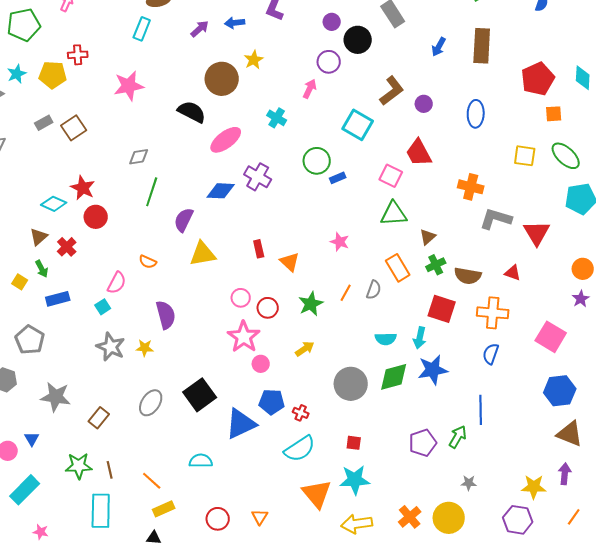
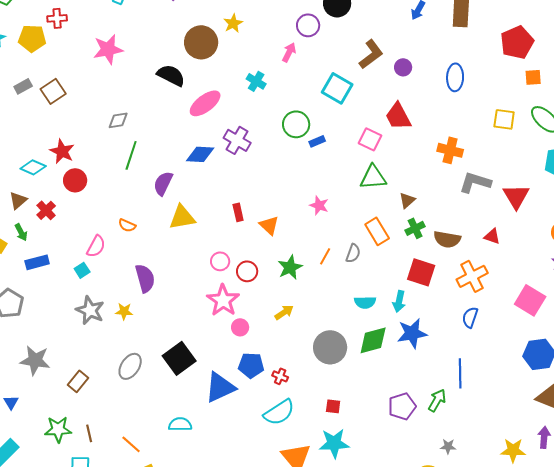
orange cross: (493, 313) -> (472, 276), turned -32

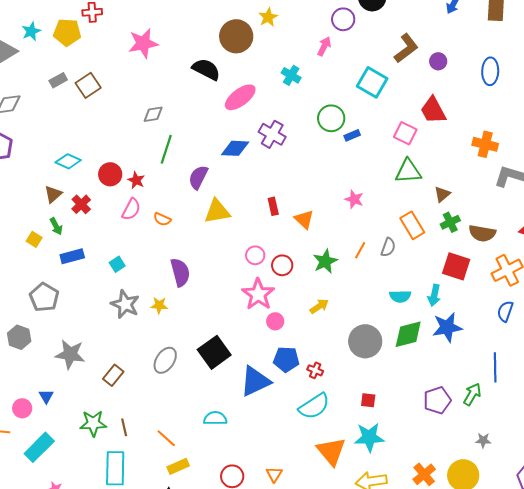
red star: (62, 151) -> (136, 180), moved, size x0.7
pink semicircle: (96, 246) -> (131, 209), moved

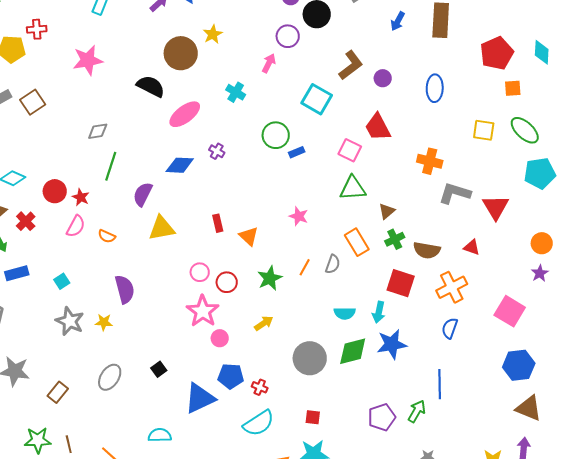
purple cross: (272, 134) -> (217, 151), size x0.6
black square: (214, 352) -> (159, 369), size x0.5

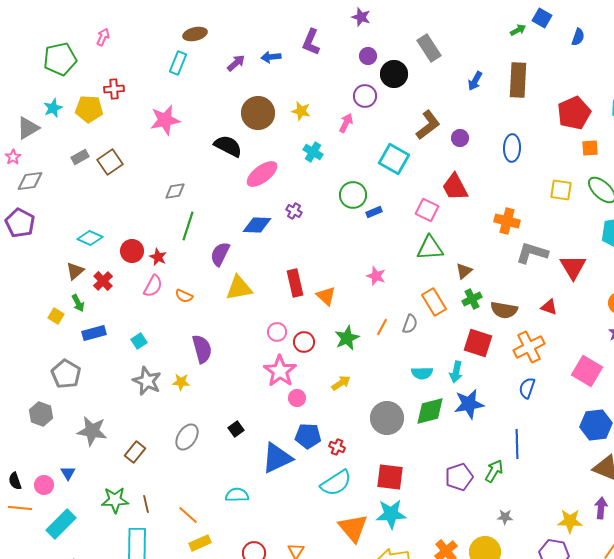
yellow star: (213, 34) -> (301, 111), moved, turned -30
red rectangle: (218, 223) -> (295, 283), size x1.5
red square: (313, 417) -> (390, 477), size x1.8

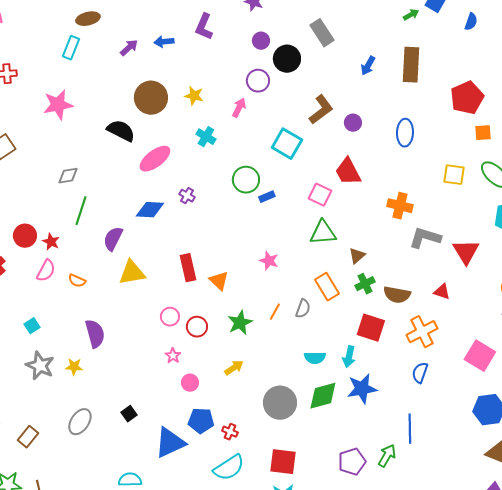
pink star: (280, 371) -> (173, 356), size x0.5

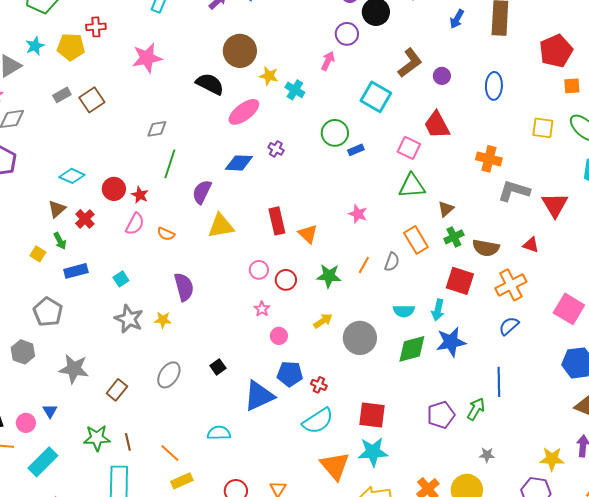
yellow star: (194, 96) -> (269, 76), moved
green star: (240, 323) -> (329, 276), turned 30
blue semicircle: (420, 373) -> (509, 326), turned 30
gray circle: (280, 403) -> (360, 338), moved

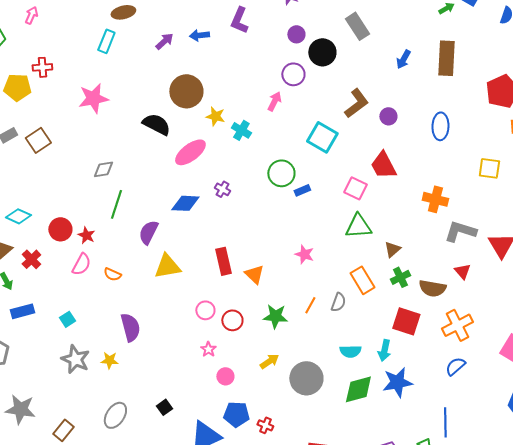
red triangle: (531, 245) -> (462, 271), moved, turned 30

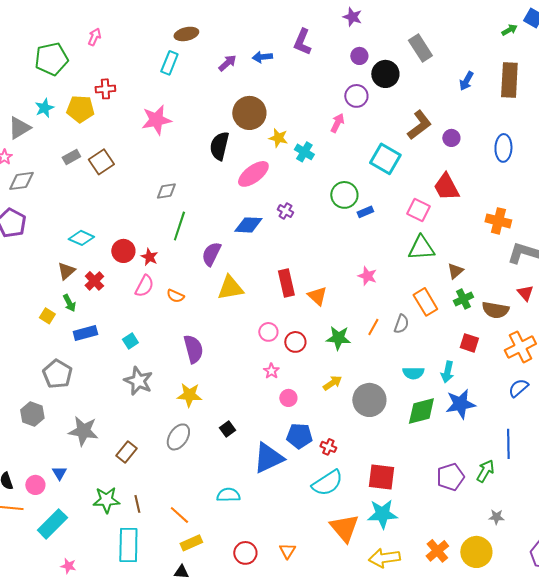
black semicircle: (156, 124) -> (219, 146), turned -104
red square: (406, 321) -> (469, 343), size x0.7
yellow star: (109, 360) -> (189, 395), moved, size x1.4

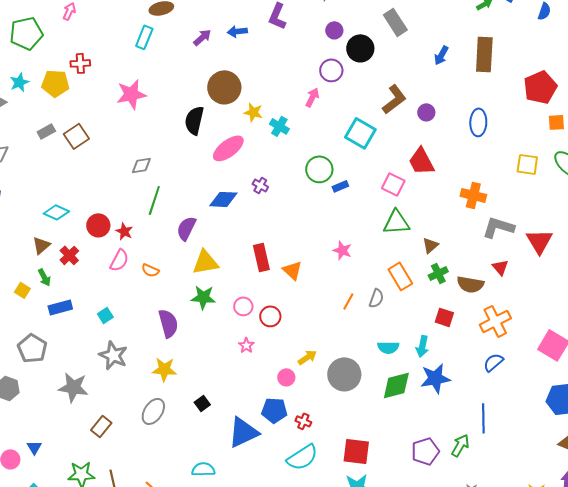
green star: (338, 338) -> (203, 297), moved
pink circle: (288, 398) -> (286, 377), moved
gray star: (83, 431) -> (73, 387), moved

